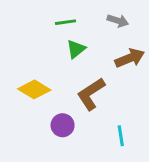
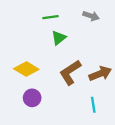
brown arrow: (130, 58) -> (100, 74), moved
purple circle: (63, 125) -> (32, 98), moved

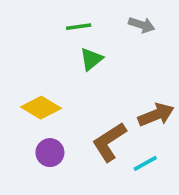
brown L-shape: (70, 72) -> (109, 142), moved
cyan line: (93, 105) -> (145, 163), turned 70

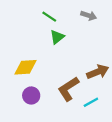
green line: (79, 27) -> (49, 17), turned 42
yellow diamond: (41, 108) -> (26, 67), turned -35

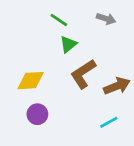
brown L-shape: (68, 89) -> (83, 74), moved

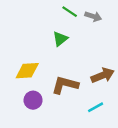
green line: (59, 20) -> (70, 12), moved
brown L-shape: (83, 74) -> (65, 85), moved, turned 48

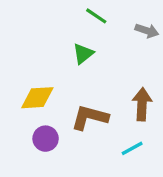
gray arrow: (93, 16) -> (147, 31), moved
brown arrow: (103, 75) -> (142, 104), turned -65

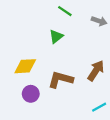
brown arrow: (142, 104) -> (96, 71), turned 30
cyan line: (132, 148) -> (99, 107), moved

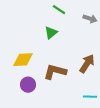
cyan line: (99, 107) -> (90, 97), turned 32

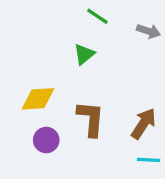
brown arrow: (87, 64) -> (144, 124), moved
brown L-shape: (55, 72) -> (91, 119), turned 80

